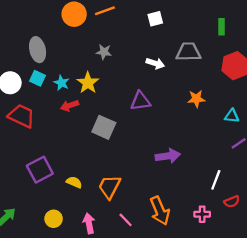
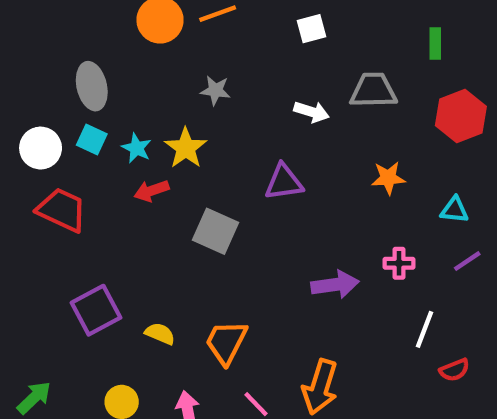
orange arrow: (160, 211) -> (320, 387), turned 40
pink cross: (202, 214) -> (399, 263), moved

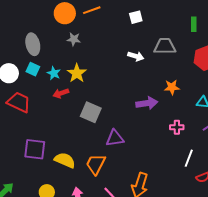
gray star: (215, 90) -> (74, 39), moved
purple triangle: (284, 182) -> (115, 138), moved
purple arrow: (335, 285) -> (147, 103), moved
purple square: (96, 310) -> (35, 149), turned 35
yellow semicircle: (160, 334) -> (65, 160), size x1.5

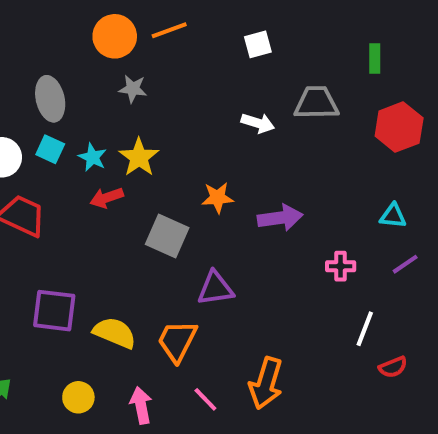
orange star: (172, 87) -> (218, 198), moved

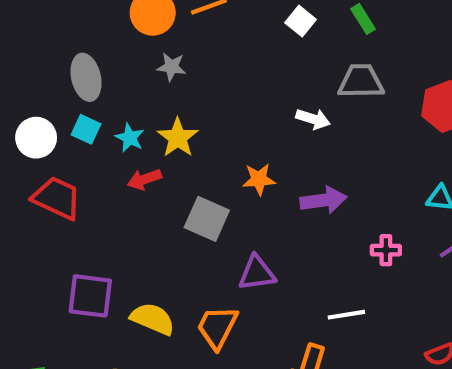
white square: (258, 44) -> (301, 21), turned -36
green rectangle: (375, 58) -> (363, 19), moved, turned -32
white arrow: (258, 123) -> (313, 119), moved
white line: (365, 329) -> (346, 315), moved, turned 60

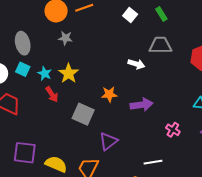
red arrow: (144, 179) -> (52, 94), turned -105
pink cross: (386, 250) -> (173, 130), turned 32
purple triangle: (257, 273) -> (108, 141), turned -30

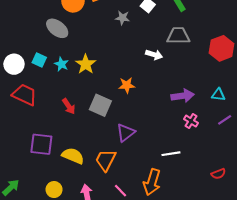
gray star: (65, 38) -> (123, 18), moved
gray ellipse: (23, 43) -> (57, 28), moved, turned -40
red arrow: (52, 94) -> (69, 106), moved
purple arrow: (142, 105) -> (183, 96), moved

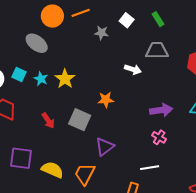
pink cross: (191, 121) -> (159, 137), moved

